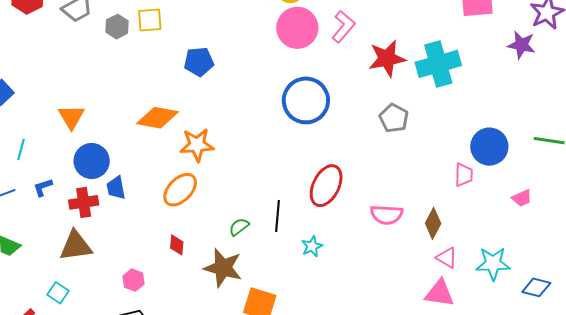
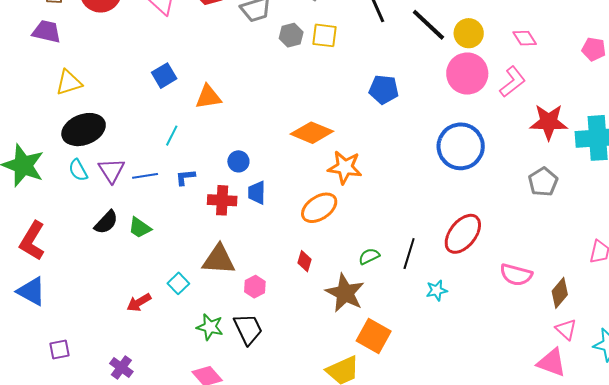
blue pentagon: (199, 62) -> (384, 89), moved
orange triangle: (71, 117) -> (208, 97), moved, turned 40
blue circle: (92, 161) -> (238, 161), size x0.6
brown triangle: (76, 246) -> (219, 260), moved

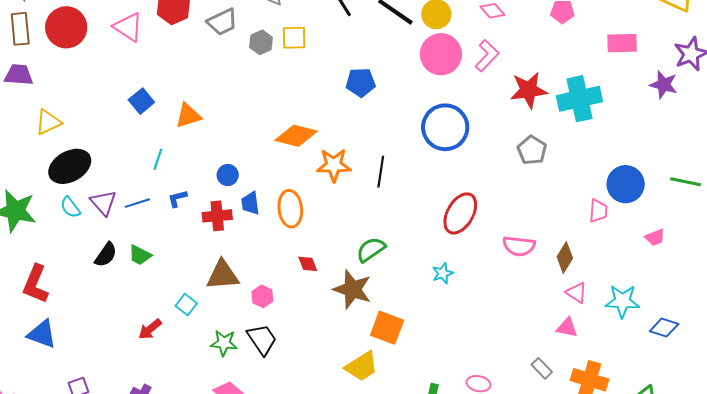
orange ellipse: (319, 208) -> (290, 209), moved, turned -54
black line: (409, 254) -> (381, 172), moved
green semicircle: (369, 256) -> (371, 250), size x1.4
red diamond: (305, 261) -> (308, 264), turned -30
pink triangle: (552, 362) -> (567, 328), size x0.7

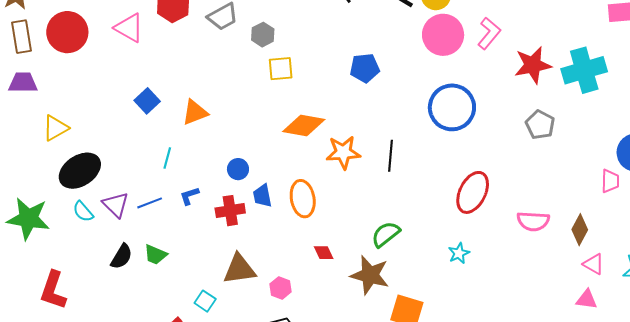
yellow square: (294, 38) -> (281, 69), moved

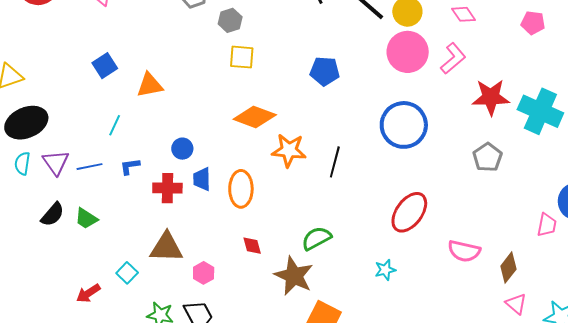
cyan cross: (584, 70) -> (540, 111), turned 30
cyan semicircle: (83, 212) -> (22, 163), turned 40

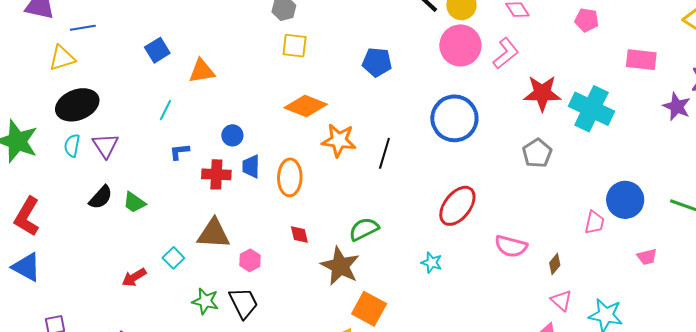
blue line: (90, 167) -> (83, 28), moved
brown diamond: (508, 268) -> (555, 264), size x0.7
cyan star: (385, 270) -> (432, 263), turned 30

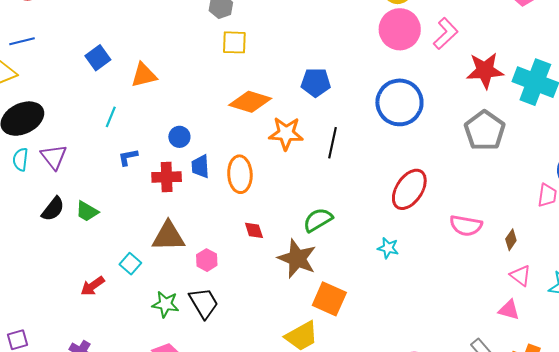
blue pentagon: (377, 62) -> (316, 82), moved
gray pentagon: (537, 153) -> (485, 131), size x1.4

